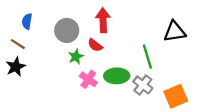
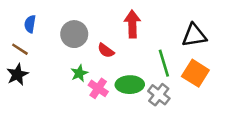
red arrow: (103, 20) -> (132, 24), moved
green star: (76, 57) -> (79, 73), moved
orange square: (176, 96) -> (195, 73), moved, turned -35

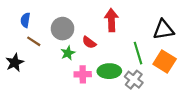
brown line: (20, 49) -> (34, 41), moved
green star: (79, 73) -> (68, 53), moved
pink cross: (98, 88) -> (83, 74), turned -35

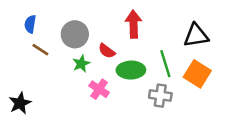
black star: (15, 63) -> (20, 103), moved
green ellipse: (109, 71) -> (131, 70), moved
pink cross: (83, 74) -> (99, 89), turned 35
gray cross: (134, 80) -> (160, 96), turned -30

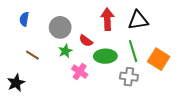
black triangle: (196, 36) -> (138, 20), moved
brown line: (40, 50) -> (32, 55), moved

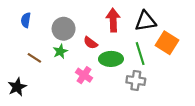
green star: (65, 51) -> (60, 51), moved
orange square: (159, 59) -> (167, 43), moved

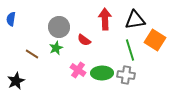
blue semicircle: (26, 20) -> (11, 19), moved
green ellipse: (111, 59) -> (102, 73), moved

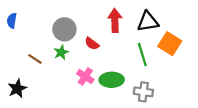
gray cross: (126, 75) -> (143, 92), moved

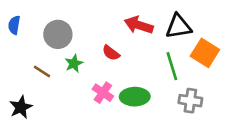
red arrow: (115, 21) -> (139, 25), turned -70
gray circle: (64, 29) -> (58, 34), moved
gray cross: (143, 92) -> (190, 101), moved

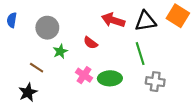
orange square: (205, 53) -> (178, 16), moved
brown line: (42, 71) -> (37, 68), moved
black star: (21, 107) -> (28, 92), moved

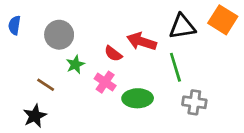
red arrow: (113, 20) -> (142, 41), moved
pink cross: (84, 75) -> (105, 82), moved

